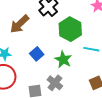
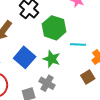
blue square: (37, 54) -> (25, 57), size x1.5

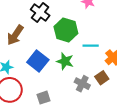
gray cross: (47, 83) -> (82, 84), moved

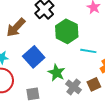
green star: (65, 61) -> (57, 73), moved

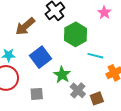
brown square: (94, 84) -> (97, 98), moved

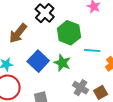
green star: (62, 75) -> (62, 63), moved

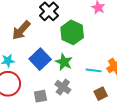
cyan line: (92, 51) -> (94, 70), moved
gray cross: (81, 88) -> (63, 87), moved

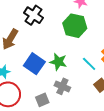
green hexagon: (72, 32) -> (75, 26), moved
cyan line: (94, 70) -> (89, 64), turned 49

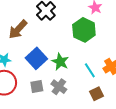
gray square: (42, 100) -> (37, 86), moved

